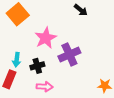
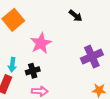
purple cross: (69, 55) -> (92, 57), moved

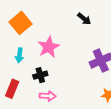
cyan arrow: (12, 65) -> (19, 55), moved

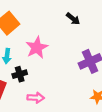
black cross: (40, 75) -> (20, 74), moved

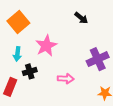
pink arrow: (36, 98) -> (66, 79), moved

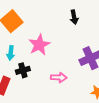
black arrow: (81, 18) -> (74, 17), turned 40

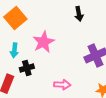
pink arrow: (59, 78) -> (62, 85), moved

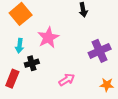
pink arrow: (62, 85) -> (67, 80), turned -35

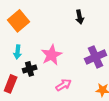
pink star: (48, 38) -> (52, 55), moved

